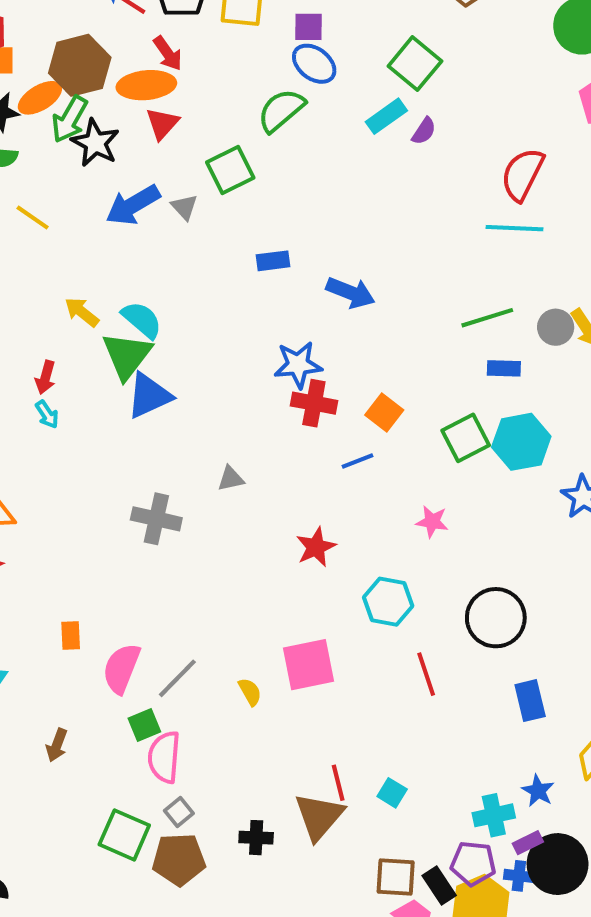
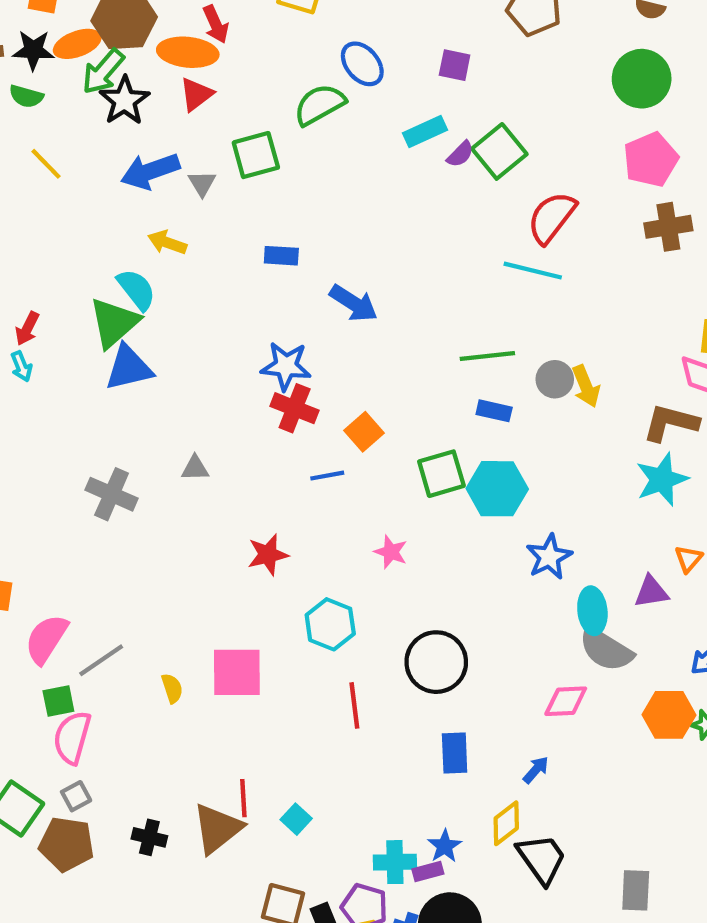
purple square: (308, 27) -> (455, 65), moved
green square: (415, 64) -> (499, 151), moved
yellow arrow: (82, 312) -> (167, 243), moved, turned -30
purple rectangle: (528, 843) -> (428, 871), moved

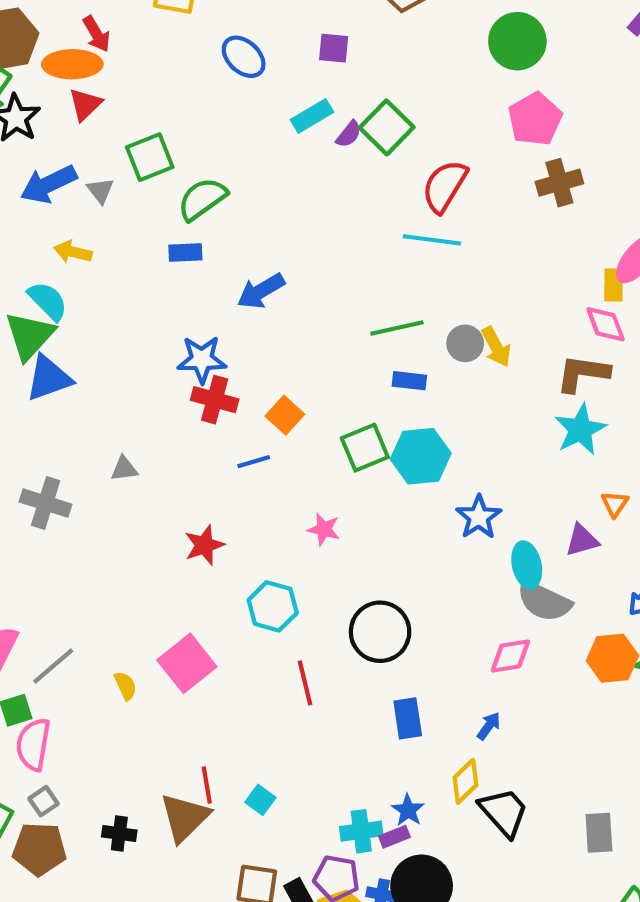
green semicircle: (319, 105) -> (202, 199), moved
blue arrow: (354, 303) -> (261, 291), turned 123
pink square: (237, 672) -> (187, 663), turned -32

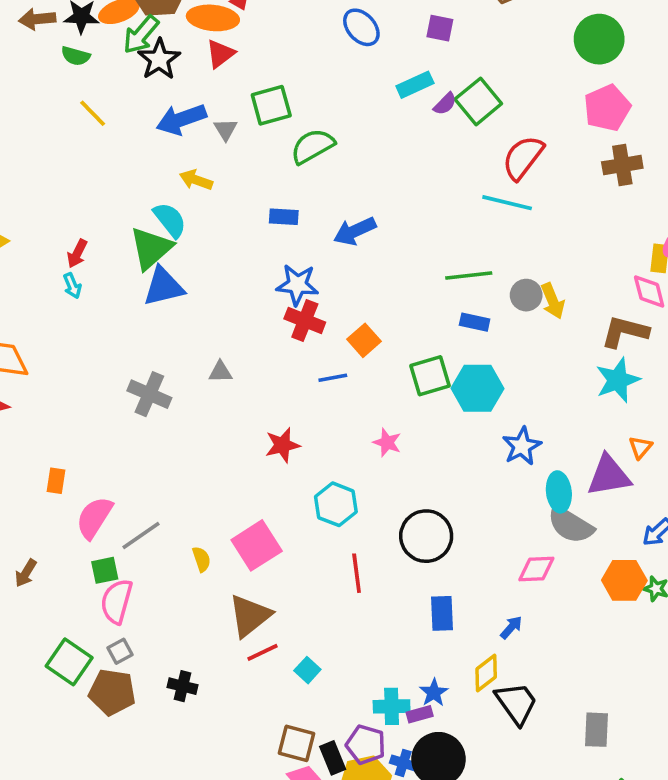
blue rectangle: (185, 252) -> (284, 217), moved
purple triangle: (582, 540) -> (609, 476), size x1.5
red line: (207, 785) -> (263, 652), turned 68
brown triangle: (185, 817) -> (250, 616), moved

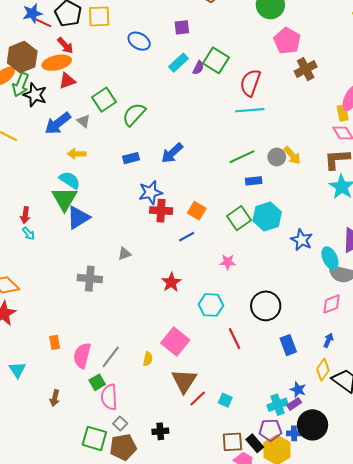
red triangle: (220, 54) -> (67, 81), turned 36
yellow semicircle: (201, 559) -> (148, 359), turned 48

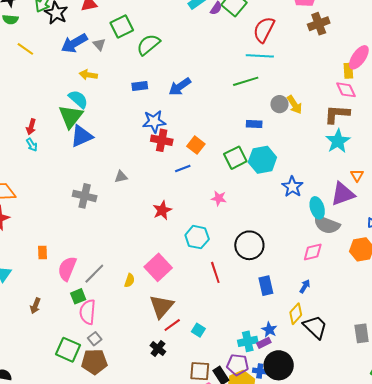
green line: (242, 157) -> (246, 81), moved
black cross: (160, 431) -> (158, 349), moved, turned 35

